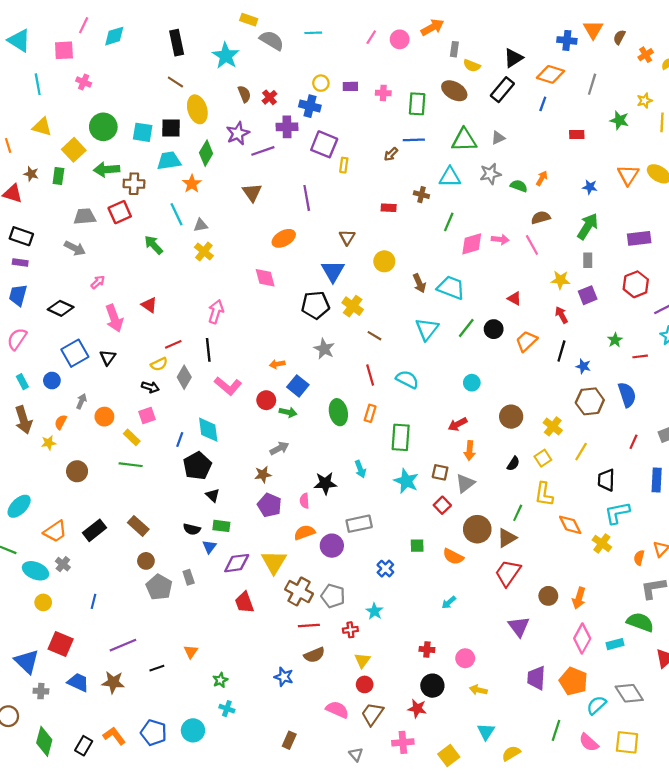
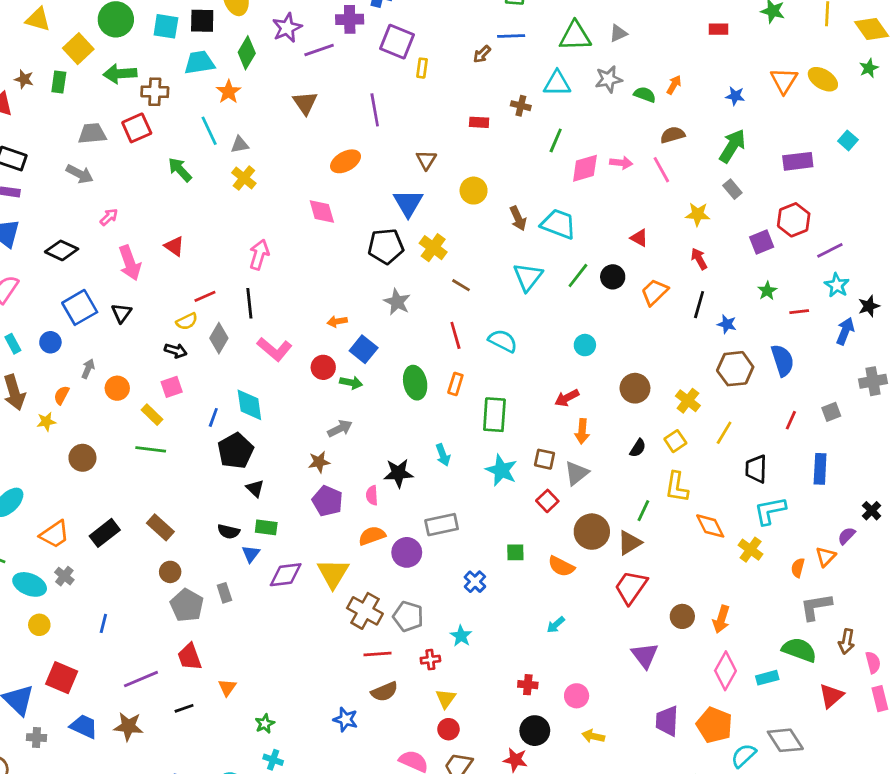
gray rectangle: (588, 260) -> (732, 189), turned -40
purple square: (588, 295) -> (762, 242), moved
red trapezoid: (244, 602) -> (190, 657), moved

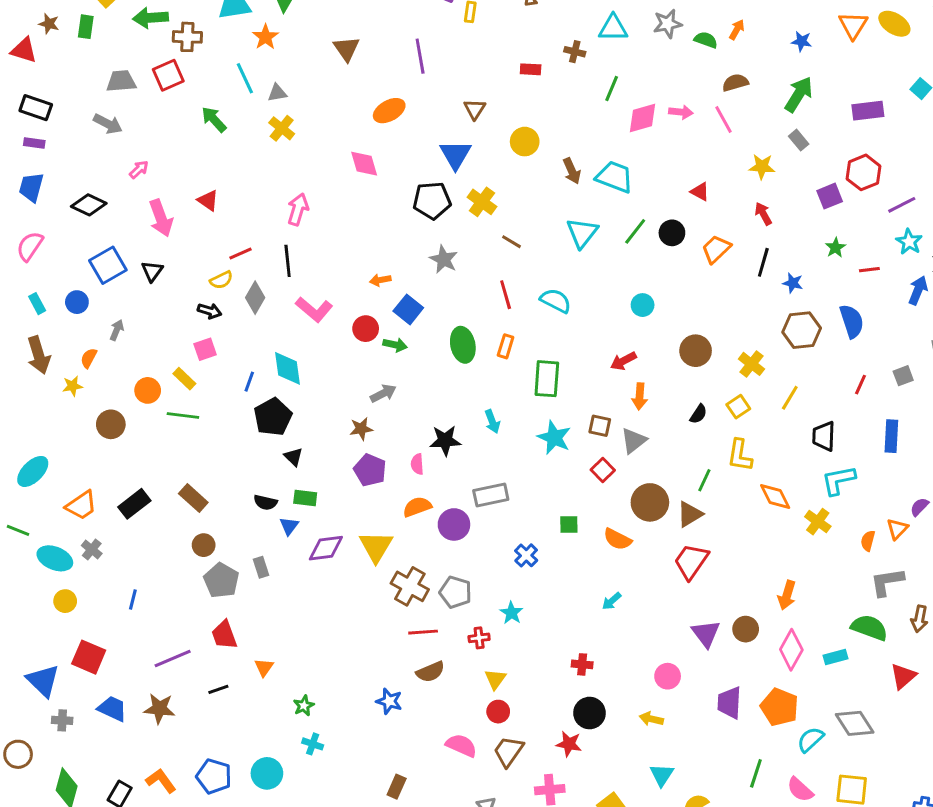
orange circle: (117, 388) -> (148, 390), moved
brown circle: (682, 616) -> (746, 629), moved
pink circle: (577, 696) -> (668, 676), moved

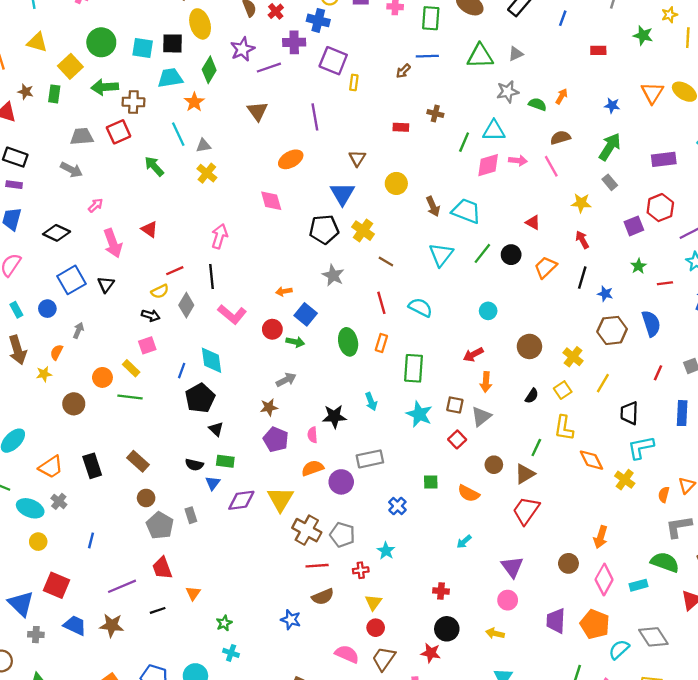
cyan triangle: (613, 28) -> (494, 131), moved
brown circle: (650, 502) -> (494, 465), size x0.6
black rectangle: (134, 504) -> (92, 466), turned -70
purple triangle: (706, 633) -> (512, 567), moved

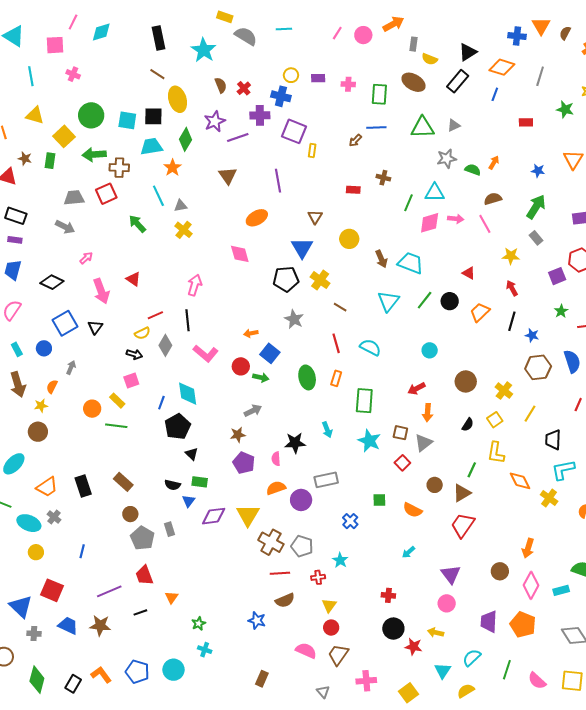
brown circle: (74, 404) -> (38, 432), moved
cyan semicircle: (619, 649) -> (472, 658), moved
red star: (431, 653) -> (414, 647), moved

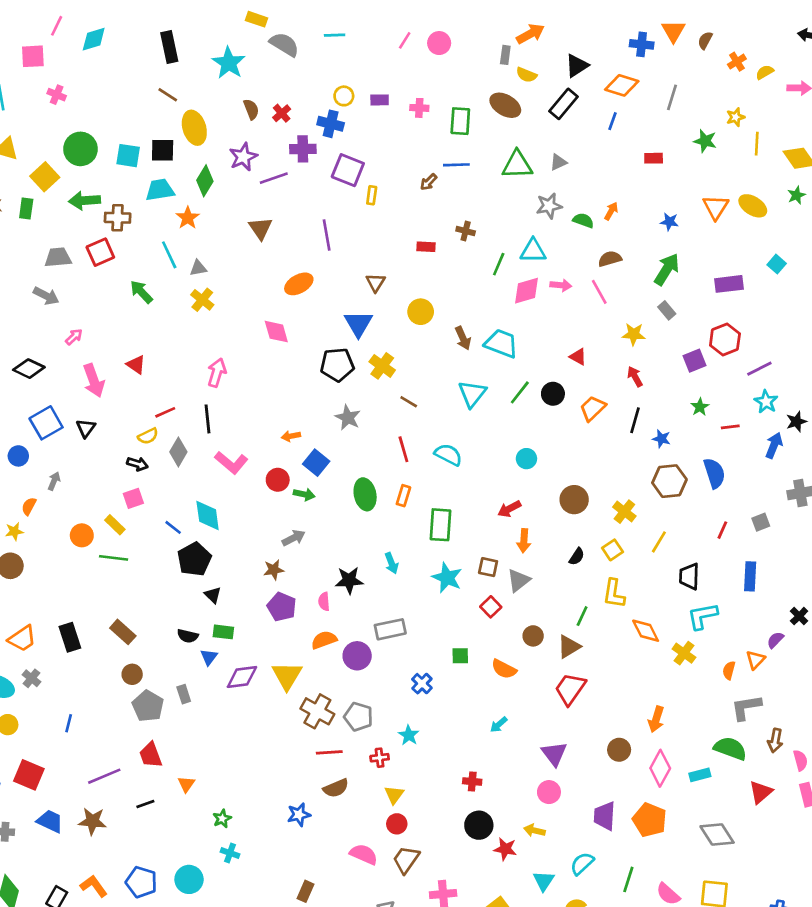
orange arrow: (393, 24) -> (530, 34), moved
blue line: (161, 403) -> (173, 527), turned -72
blue star: (257, 620) -> (299, 815), turned -30

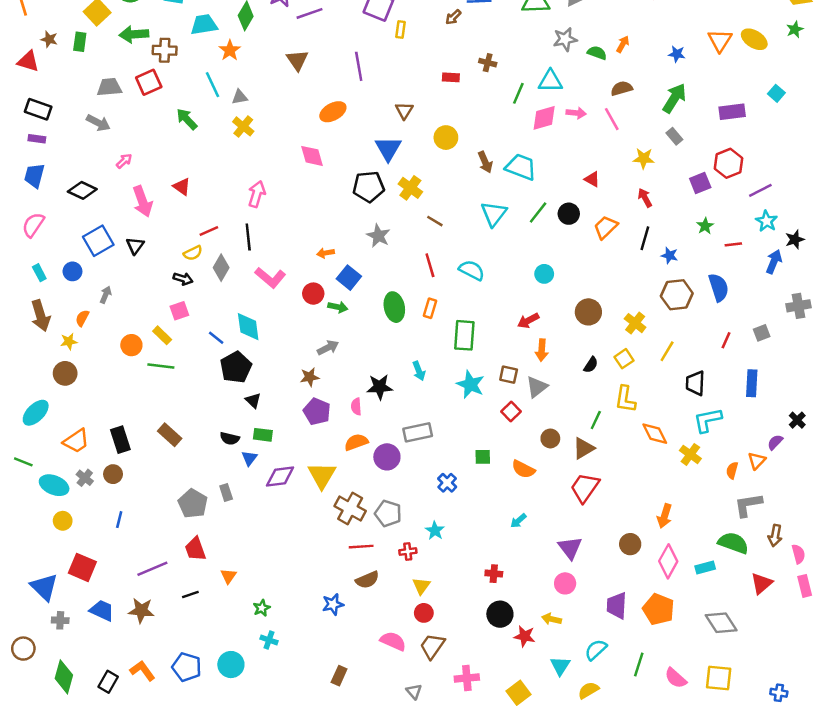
brown circle: (132, 674) -> (113, 474), moved

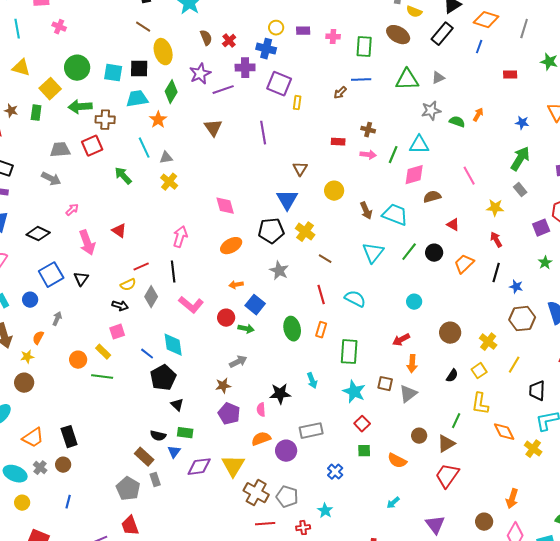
brown semicircle: (622, 88) -> (432, 197), moved
orange ellipse: (333, 112) -> (231, 246), moved
pink arrow: (576, 113) -> (368, 155), moved
red square: (511, 411) -> (362, 424), moved
brown rectangle: (170, 435) -> (144, 457), moved

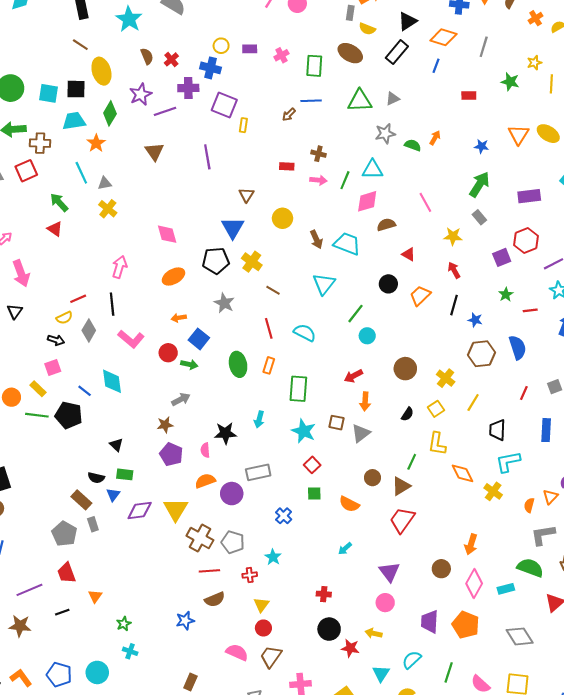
pink cross: (333, 37) -> (281, 55), turned -32
red triangle: (119, 231) -> (55, 229), moved
green line: (409, 252) -> (356, 314), moved
black pentagon: (163, 378) -> (69, 415), moved, turned -30
cyan arrow: (312, 381) -> (259, 419), turned 35

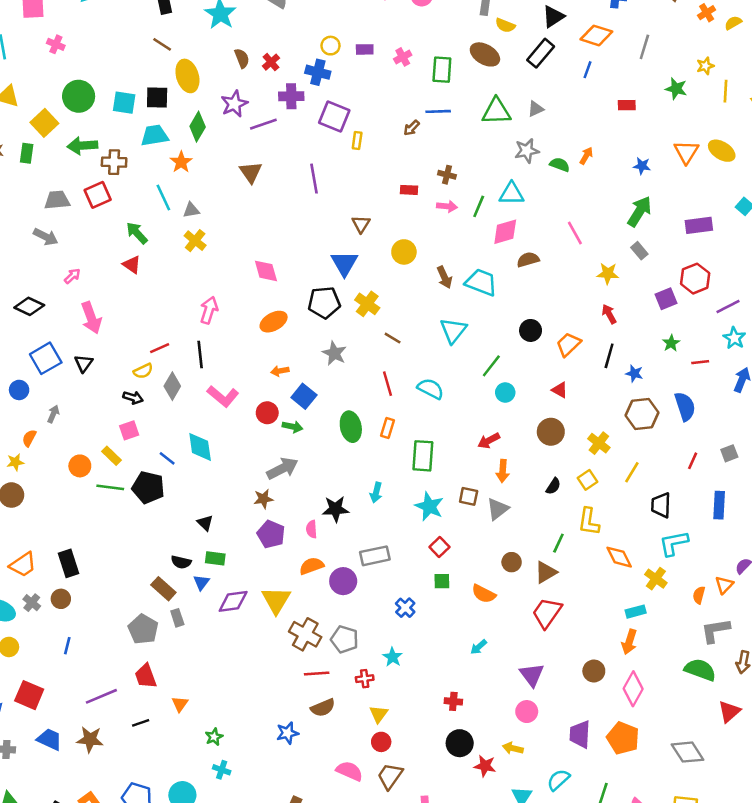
red triangle: (408, 254) -> (560, 390), moved
gray arrow: (181, 399) -> (282, 468), size x1.4
cyan rectangle: (506, 589) -> (636, 612), moved

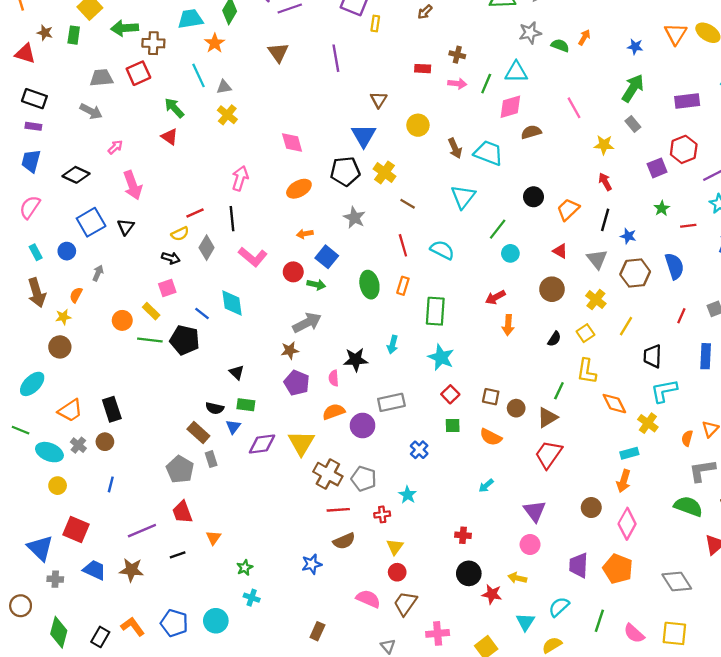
brown square: (469, 496) -> (491, 397), moved
gray triangle: (498, 509) -> (597, 259), moved, turned -30

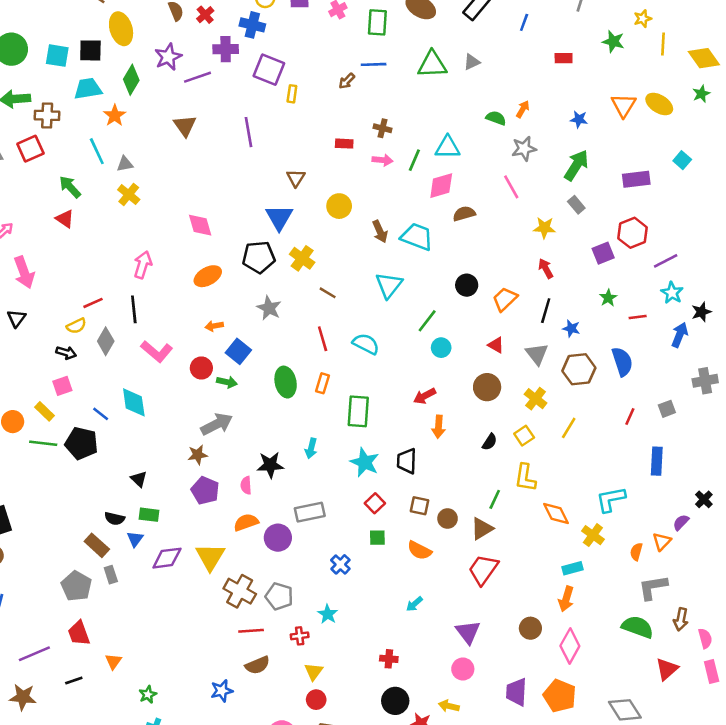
gray star: (530, 33) -> (524, 149), moved
black trapezoid: (652, 356) -> (407, 461), moved

